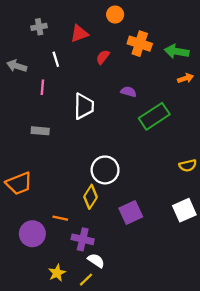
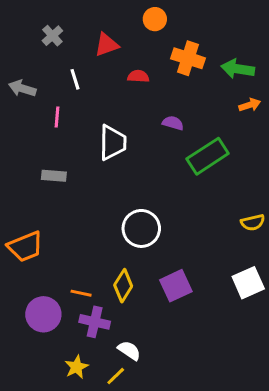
gray cross: (39, 27) -> (52, 36), turned -32
red semicircle: (103, 57) -> (138, 76), turned 56
yellow diamond: (90, 197) -> (123, 286), moved
purple cross: (83, 239) -> (95, 322), moved

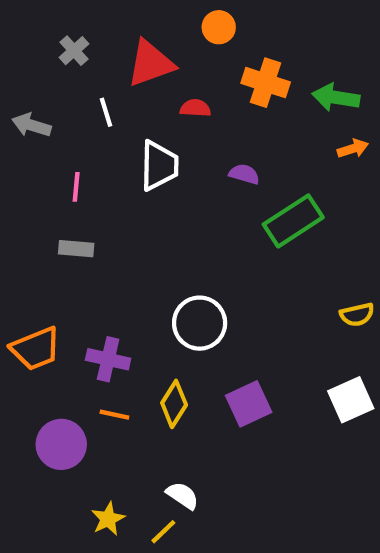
red triangle: (107, 45) -> (151, 63), size x1.4
pink line: (57, 117) -> (76, 187), moved
white trapezoid: (113, 143) -> (159, 166), moved
purple cross: (95, 322) -> (108, 359), moved

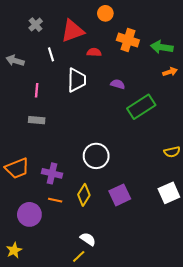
yellow star: (108, 519) -> (14, 250), moved

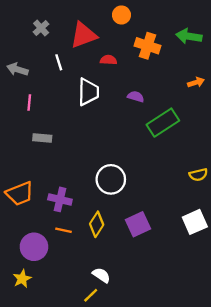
green arrow: (162, 47) -> (189, 36), moved
pink line: (37, 90) -> (29, 103), moved
yellow star: (14, 250) -> (22, 279), moved

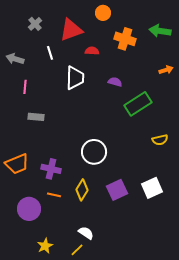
yellow semicircle: (198, 175) -> (160, 140), moved
white square: (195, 222) -> (152, 188), moved
yellow star: (22, 279) -> (45, 246), moved

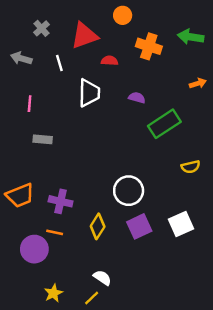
gray arrow: (15, 59) -> (21, 58), moved
white circle: (94, 152) -> (129, 191), moved
orange line: (54, 195) -> (55, 232), moved

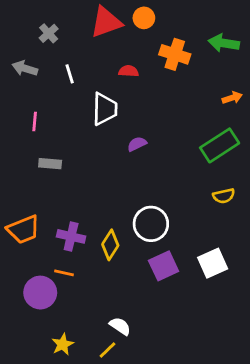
red triangle: (84, 36) -> (106, 22), moved
purple semicircle: (137, 98) -> (137, 144), moved, turned -42
green rectangle: (164, 124) -> (220, 145), moved
yellow diamond: (98, 226) -> (110, 245), moved

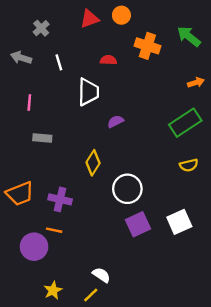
red triangle: (106, 22) -> (90, 19), size x0.7
green arrow: (224, 43) -> (189, 36), turned 30
yellow diamond: (110, 245) -> (93, 163), moved

